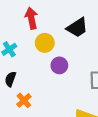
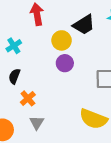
yellow circle: (45, 43) -> (62, 40), moved

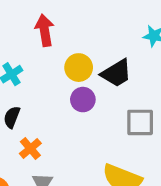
black trapezoid: (84, 25) -> (116, 73), moved

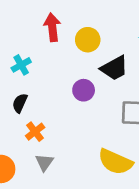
yellow circle: (79, 68) -> (88, 40), moved

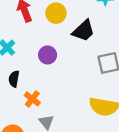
purple circle: (84, 90) -> (48, 55), moved

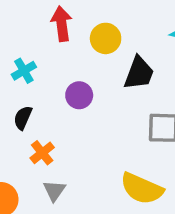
black trapezoid: (84, 31) -> (139, 73), turned -40

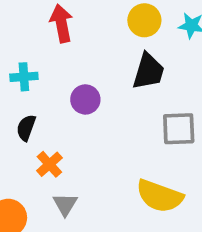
yellow circle: (106, 38) -> (144, 20), moved
cyan cross: (24, 71) -> (24, 77), turned 30

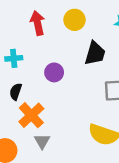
yellow circle: (144, 20) -> (75, 20), moved
orange cross: (49, 164) -> (31, 115), size x1.5

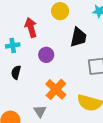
red arrow: (38, 23) -> (31, 28), moved
orange cross: (31, 115) -> (56, 89), moved

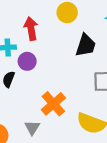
purple circle: (46, 55) -> (27, 61), moved

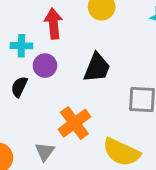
black trapezoid: (86, 45) -> (97, 68), moved

